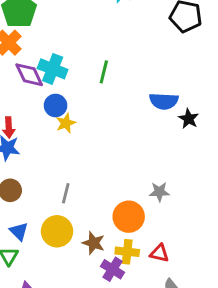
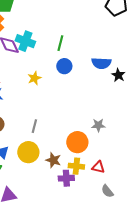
blue circle: (56, 105) -> (64, 66), moved
purple cross: (113, 269) -> (66, 178), turned -35

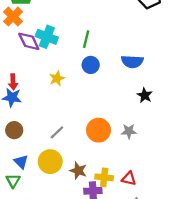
black star: (118, 75) -> (145, 95), moved
gray line: (34, 126) -> (57, 132), turned 32
orange circle: (77, 142) -> (99, 130), moved

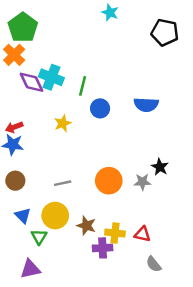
green line: (86, 39) -> (83, 86), moved
red arrow: (13, 82) -> (14, 127), turned 72
black star: (145, 95) -> (160, 167), moved
gray line: (57, 132) -> (63, 183), turned 32
green triangle: (13, 181) -> (39, 237), moved

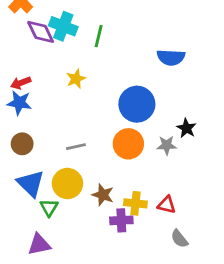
blue circle: (100, 108) -> (137, 104), moved, size x1.6
blue triangle: (23, 216) -> (31, 183), size x1.5

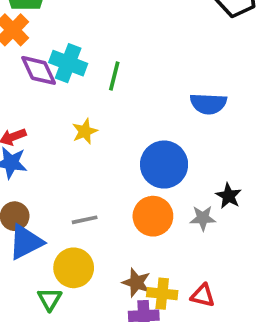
blue triangle: (31, 183) -> (26, 242), moved, turned 48
brown star: (103, 195) -> (136, 283), moved

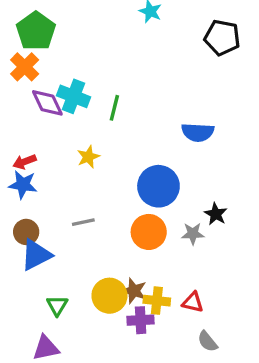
gray line: (85, 220) -> (83, 222), moved
yellow circle: (74, 268) -> (109, 296), moved

